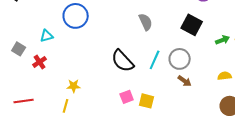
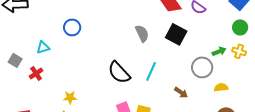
blue circle: (76, 16) -> (72, 27), size x0.7
black square: (192, 25) -> (176, 34), moved
gray circle: (180, 59) -> (202, 67), moved

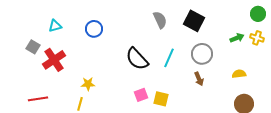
blue circle: (72, 27) -> (94, 29), moved
cyan triangle: (43, 47) -> (55, 26), moved
gray circle: (202, 67) -> (202, 54), moved
red cross: (36, 73) -> (54, 60), size x1.6
brown arrow: (181, 92) -> (199, 79), turned 32

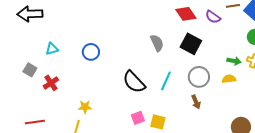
green arrow: (237, 38) -> (234, 61), turned 32
red cross: (54, 60) -> (51, 83), size x0.7
yellow semicircle: (239, 74) -> (229, 79), moved

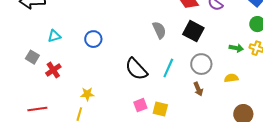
yellow semicircle: (229, 79) -> (231, 78), moved

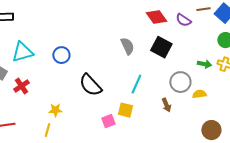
cyan triangle: (54, 36) -> (22, 52), size x1.6
gray circle: (201, 64) -> (180, 82), moved
black semicircle: (136, 69) -> (90, 85), moved
yellow square: (160, 109) -> (125, 110), moved

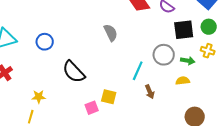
black square: (161, 47) -> (184, 30), moved, turned -35
green arrow: (204, 64) -> (188, 61), moved
gray circle: (180, 82) -> (164, 55), moved
cyan line: (136, 84) -> (138, 71), moved

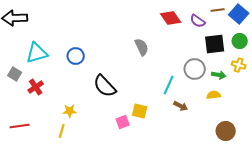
brown arrow: (150, 92) -> (181, 106), turned -40

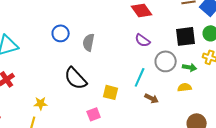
purple semicircle: (198, 21) -> (143, 40), moved
gray semicircle: (142, 47) -> (89, 42), moved, turned -144
blue circle: (76, 56) -> (61, 33), moved
yellow square: (140, 111) -> (111, 92), moved

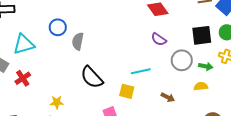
blue circle: (61, 33) -> (58, 27), moved
gray semicircle: (89, 42) -> (78, 41), moved
cyan line: (140, 77) -> (141, 71), moved, turned 54

